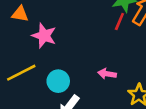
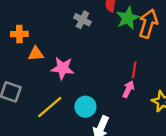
red line: (119, 22) -> (134, 70), moved
pink arrow: (107, 74) -> (128, 89), turned 119

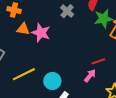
pink star: (63, 68) -> (41, 33), moved
red line: (134, 70) -> (98, 61), turned 48

